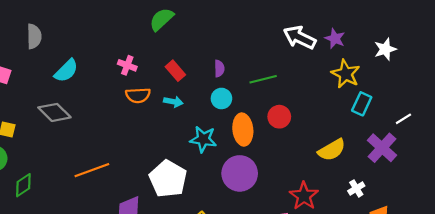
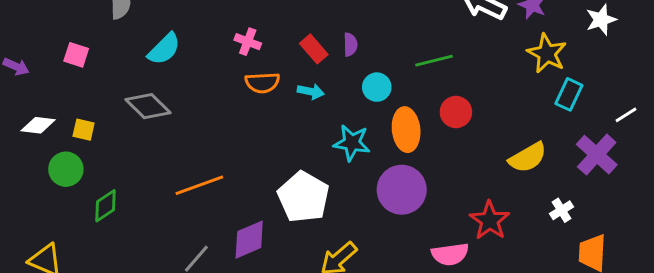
purple semicircle: (219, 69) -> (350, 45), moved

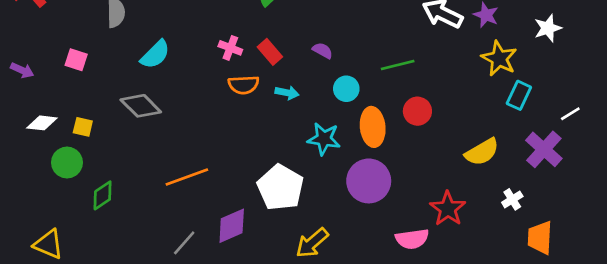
purple semicircle: (350, 45) -> (323, 51), turned -60
red rectangle: (314, 49) -> (270, 52), moved

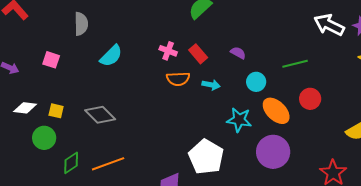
gray diamond: (141, 106) -> (100, 115), moved
orange ellipse: (373, 127) -> (276, 111), turned -40
orange line: (187, 177) -> (108, 164), moved

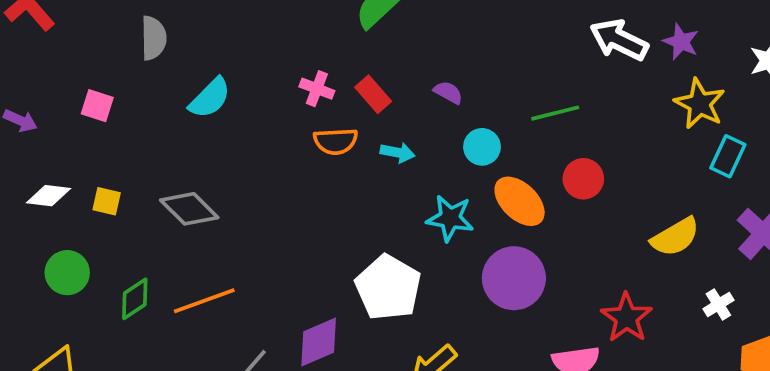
green circle: (44, 138) -> (67, 273), moved

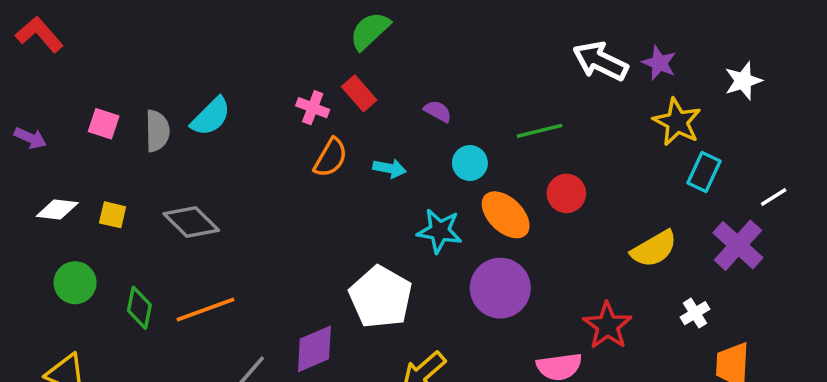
gray semicircle: (154, 38) -> (157, 131), moved
red rectangle: (373, 94) -> (359, 93), moved
orange semicircle: (336, 141) -> (331, 158), turned -57
green diamond: (135, 299) -> (139, 308), turned -45

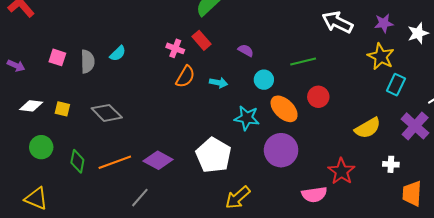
purple star: (659, 63) -> (384, 23), moved, turned -30
cyan semicircle: (211, 117) -> (118, 53), size x0.7
white cross: (695, 313) -> (391, 164), turned 35
purple diamond: (314, 349) -> (158, 160), moved, turned 52

